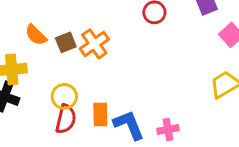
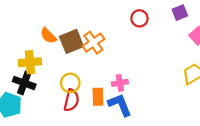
brown square: (66, 42) -> (71, 41), size x1.5
pink cross: (168, 130) -> (120, 83), moved

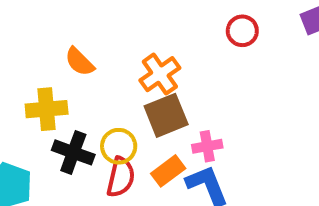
brown square: (71, 41) -> (166, 115), moved
black cross: (24, 83) -> (73, 152), moved
orange rectangle: (98, 97) -> (168, 171), turned 54

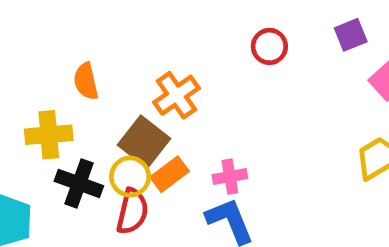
orange semicircle: (79, 62) -> (86, 81), turned 32
brown square: (166, 115) -> (144, 142), moved, turned -30
orange rectangle: (168, 171) -> (170, 174), moved

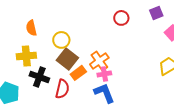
orange semicircle: (86, 81) -> (31, 28), moved
orange cross: (176, 95) -> (99, 61), moved
yellow circle: (130, 177) -> (61, 40), moved

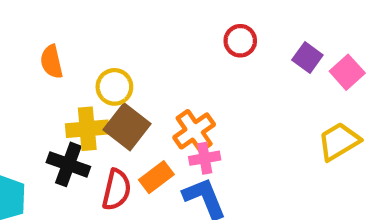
purple square: (156, 13) -> (307, 58), moved, turned -32
yellow cross: (26, 56) -> (87, 129), moved
orange rectangle: (78, 73) -> (156, 177), moved

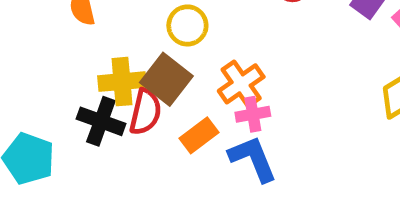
yellow circle: (114, 87) -> (187, 25), moved
red semicircle: (117, 190) -> (145, 112), moved

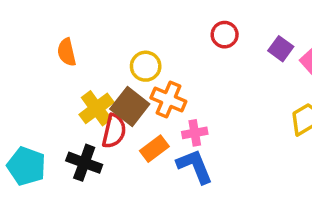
yellow cross: (122, 82) -> (96, 108), turned -32
orange cross: (241, 84) -> (168, 100), moved, turned -32
black cross: (101, 121) -> (84, 163), moved

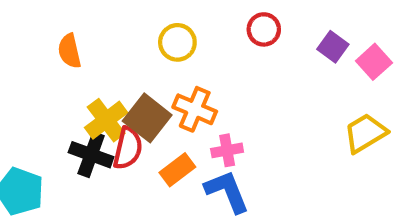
yellow circle: (146, 66) -> (177, 42), moved
black cross: (84, 163) -> (91, 155), moved

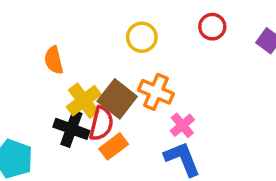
orange semicircle: (69, 51) -> (54, 60), moved
pink cross: (227, 150) -> (182, 125), turned -30
orange rectangle: (177, 170) -> (114, 146), moved

